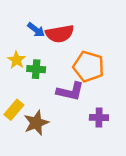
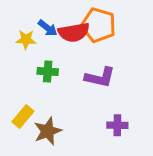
yellow star: (16, 60) -> (26, 40), moved, turned -30
orange pentagon: (89, 67) -> (98, 25), moved
purple L-shape: (70, 91) -> (100, 77), moved

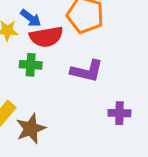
red semicircle: (74, 32) -> (46, 37), moved
purple cross: (117, 125) -> (119, 113), moved

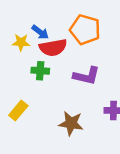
brown star: (31, 129) -> (71, 123), moved, turned 30

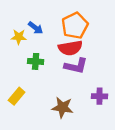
orange pentagon: (85, 30) -> (75, 26), turned 30
red semicircle: (53, 48) -> (70, 48), moved

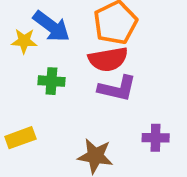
blue arrow: (36, 28) -> (51, 26), size x1.5
yellow rectangle: (17, 96) -> (20, 138), turned 30

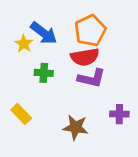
yellow star: (24, 41) -> (24, 44), turned 30
yellow rectangle: (20, 138) -> (21, 114), turned 66

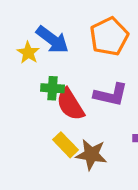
red semicircle: (85, 57) -> (70, 104), moved, turned 68
yellow rectangle: (21, 114) -> (65, 145), moved

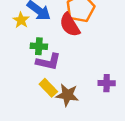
purple L-shape: (111, 95) -> (48, 62), moved
red semicircle: (70, 104) -> (70, 25), moved

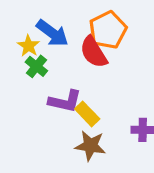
green cross: (39, 46) -> (36, 66), moved, turned 35
yellow rectangle: (48, 88) -> (87, 114), moved

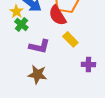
yellow rectangle: (87, 114) -> (70, 39), moved
brown star: (90, 146) -> (37, 74), moved

